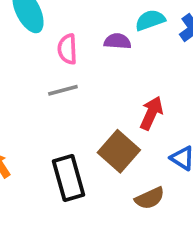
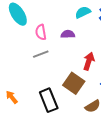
purple semicircle: (118, 41) -> (68, 34), moved

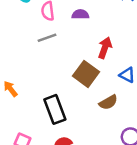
black rectangle: (49, 100) -> (55, 109), moved

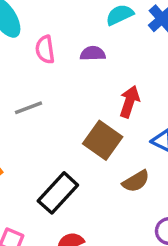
gray line: (47, 38) -> (29, 108), moved
black rectangle: (55, 109) -> (58, 193), turned 64

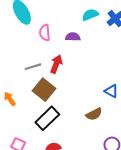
red arrow: (129, 102) -> (56, 64), moved
brown square: (103, 140) -> (44, 90), moved

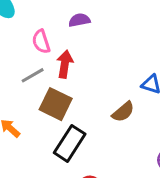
pink semicircle: (45, 33) -> (41, 42), moved
brown semicircle: (94, 114) -> (123, 112), moved

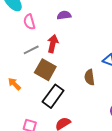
pink semicircle: (41, 42) -> (29, 22), moved
brown semicircle: (123, 112) -> (90, 77), turned 119

